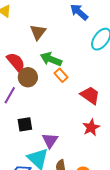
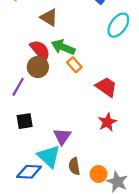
brown triangle: (38, 32) -> (49, 17), turned -36
red semicircle: (16, 62) -> (40, 50), moved
black square: (25, 124) -> (25, 121), moved

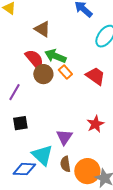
brown circle: (38, 67) -> (43, 74), moved
red trapezoid: (106, 87) -> (95, 76), moved
purple triangle: (62, 136) -> (64, 137), moved
orange circle: (99, 174) -> (87, 171), size x1.6

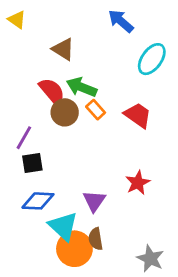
black square: (20, 123) -> (32, 163), moved
blue diamond: (24, 169) -> (38, 201), moved
orange circle: (87, 171) -> (74, 249), moved

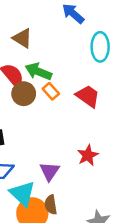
cyan ellipse: (152, 59) -> (100, 47), turned -36

